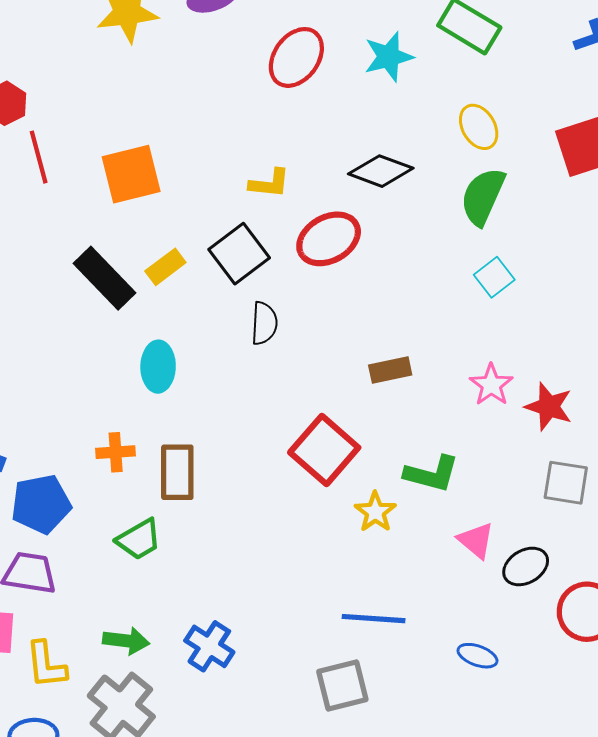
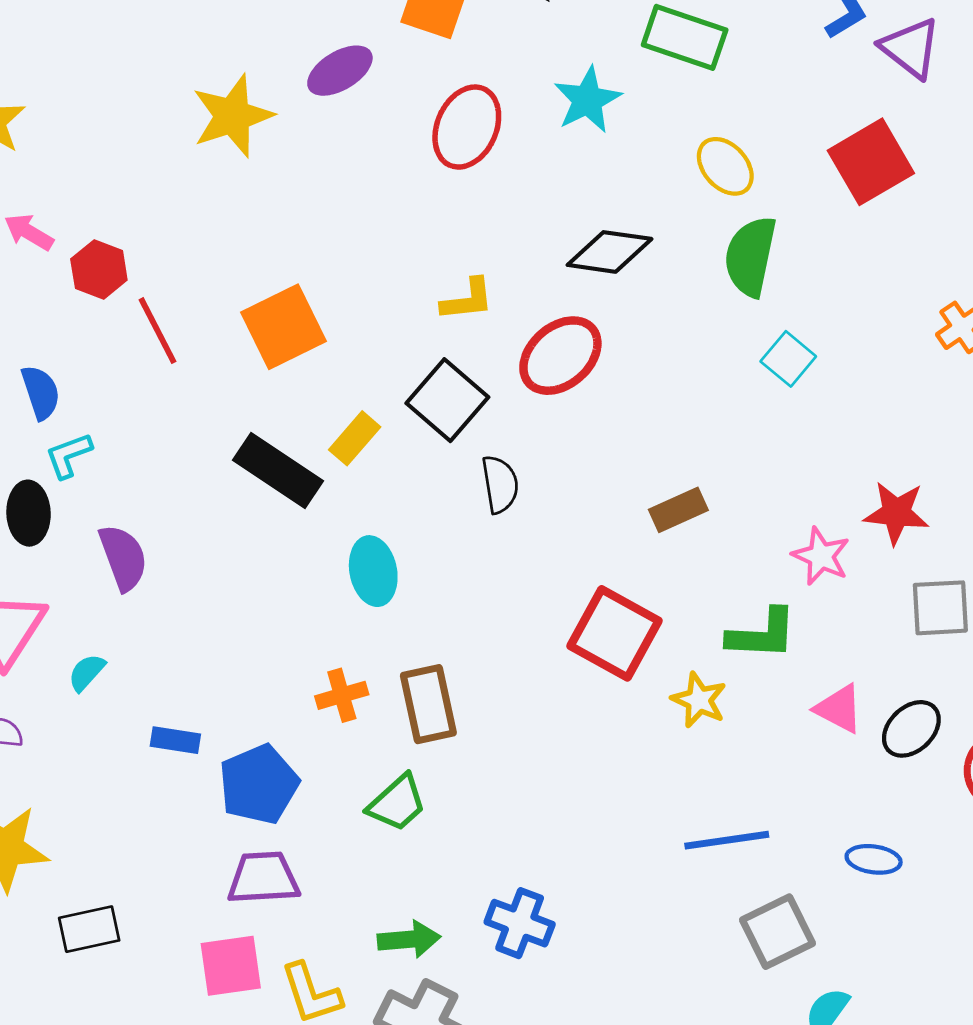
pink star: (491, 385) -> (821, 556), moved
gray square: (342, 685) -> (777, 932), moved

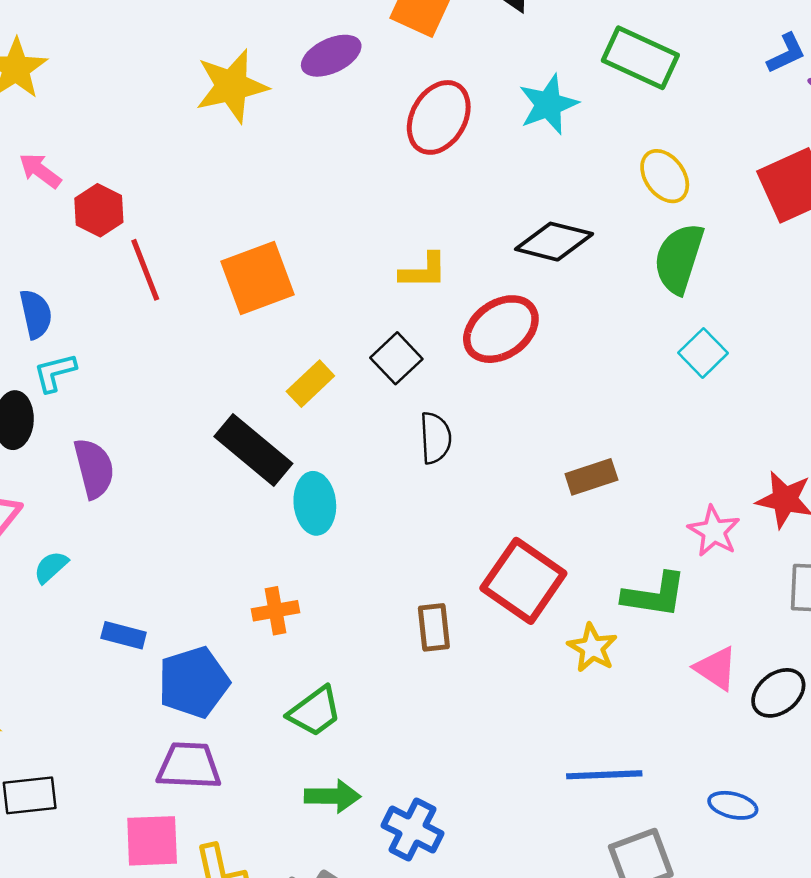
black square: (447, 400) -> (396, 358), size x0.7
black rectangle: (278, 471) -> (253, 450), moved
brown rectangle: (428, 704) -> (434, 627), moved, size x0.7
green arrow: (409, 939) -> (333, 796), moved

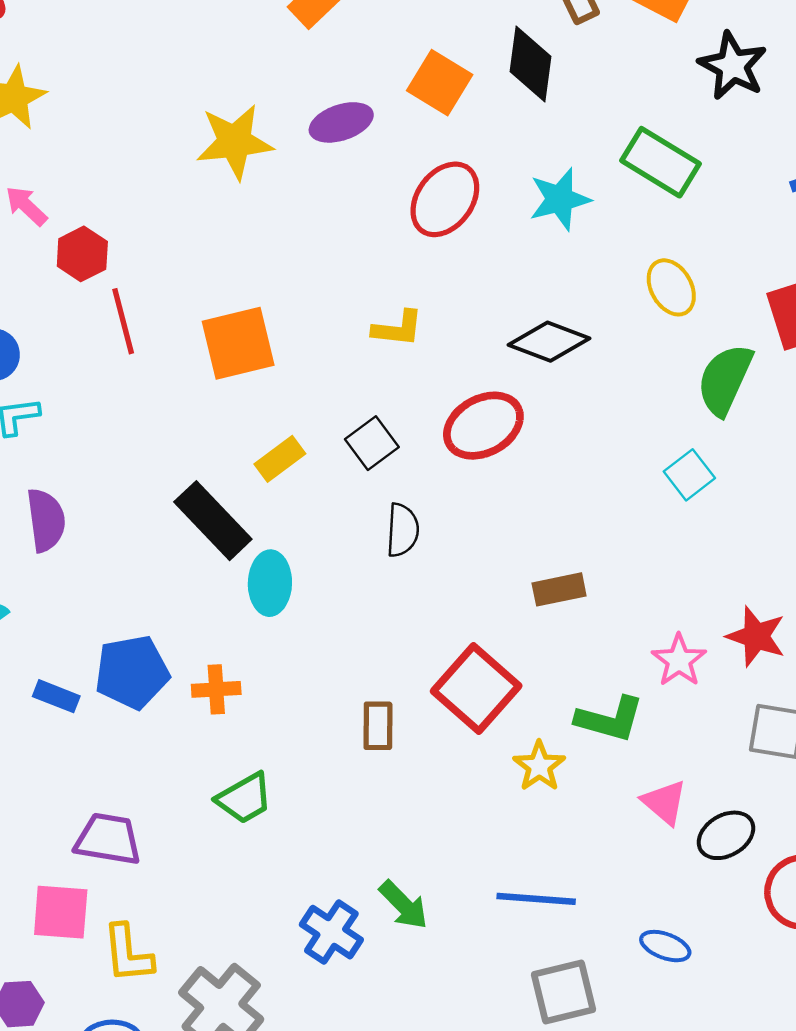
green semicircle: (679, 258) -> (725, 380), moved
yellow L-shape: (423, 271) -> (398, 329), moved
blue pentagon: (194, 682) -> (132, 672), moved
green arrow: (333, 796) -> (404, 905), moved, turned 38

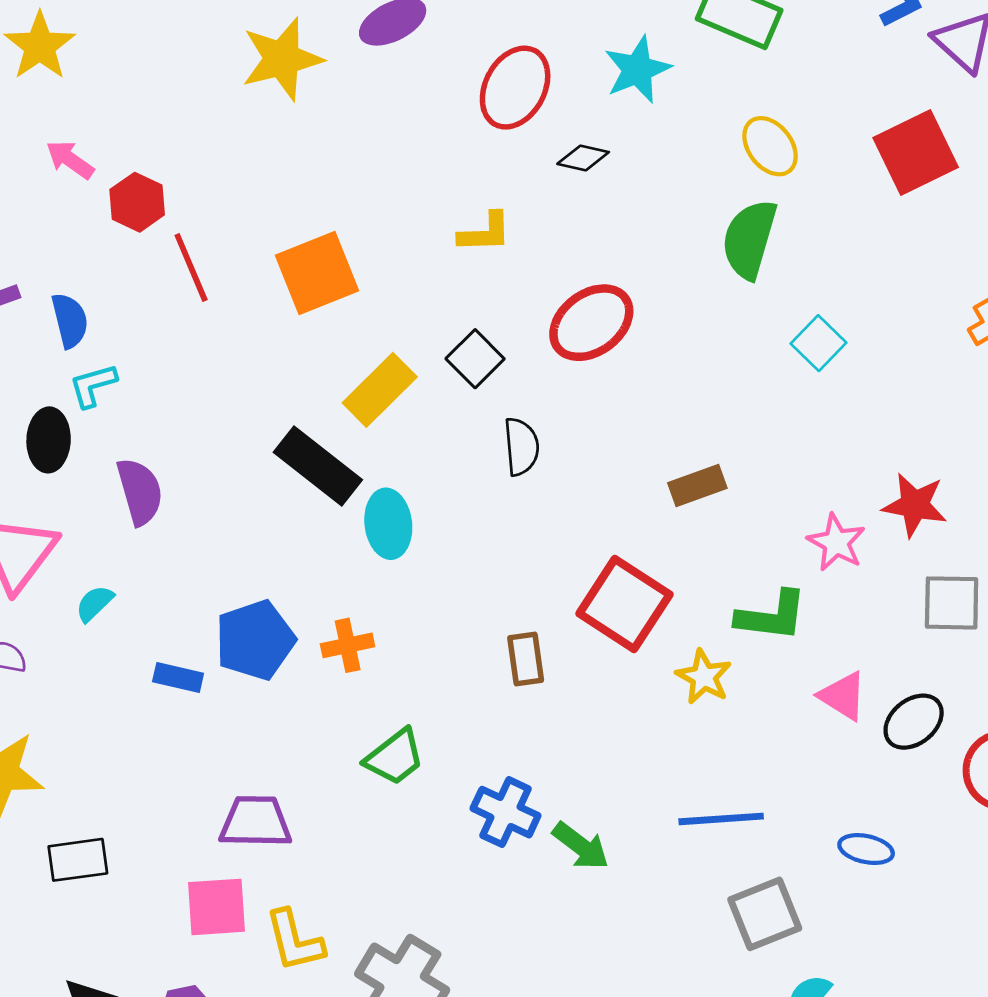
black diamond: (549, 342) -> (583, 158), moved, size x0.6
green semicircle: (725, 380) -> (749, 239), moved
yellow rectangle: (280, 459) -> (380, 390), size x1.4
blue cross: (331, 932) -> (506, 812), moved

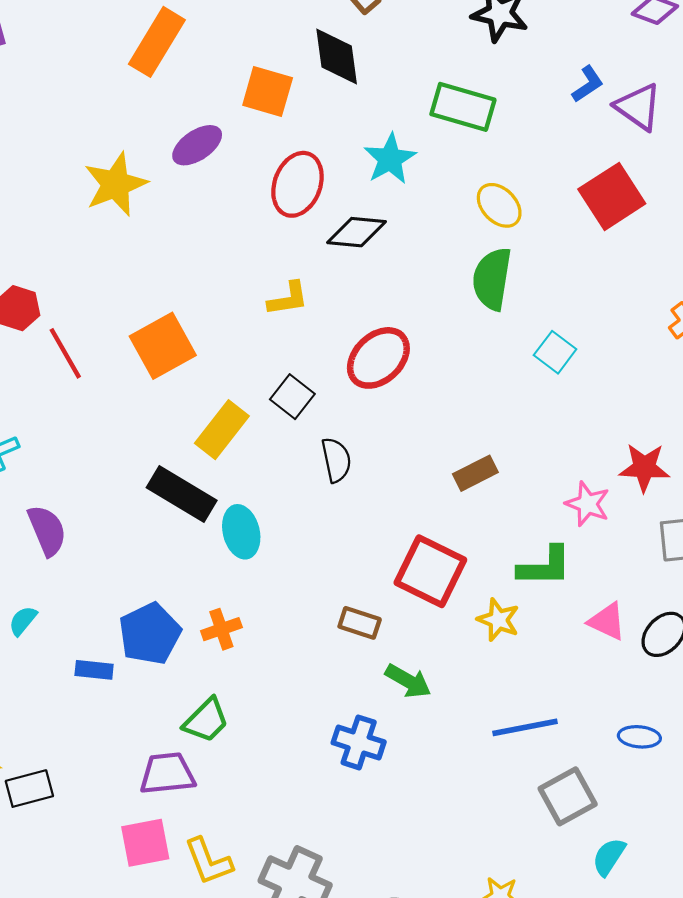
black diamond: (583, 158) -> (356, 232), size x1.5
brown rectangle: (526, 659) -> (360, 623), turned -57
green trapezoid: (395, 757) -> (206, 720), moved
green arrow: (581, 846) -> (408, 681), moved
black rectangle: (78, 860) -> (29, 789), moved

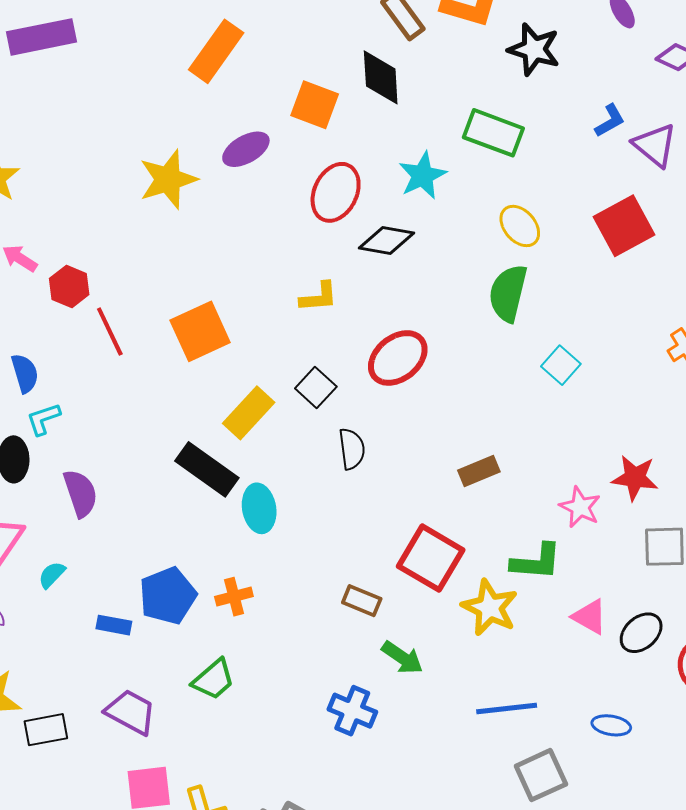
yellow star: (498, 620) -> (490, 608), size x1.4
purple trapezoid: (167, 774) -> (131, 712), moved, turned 30

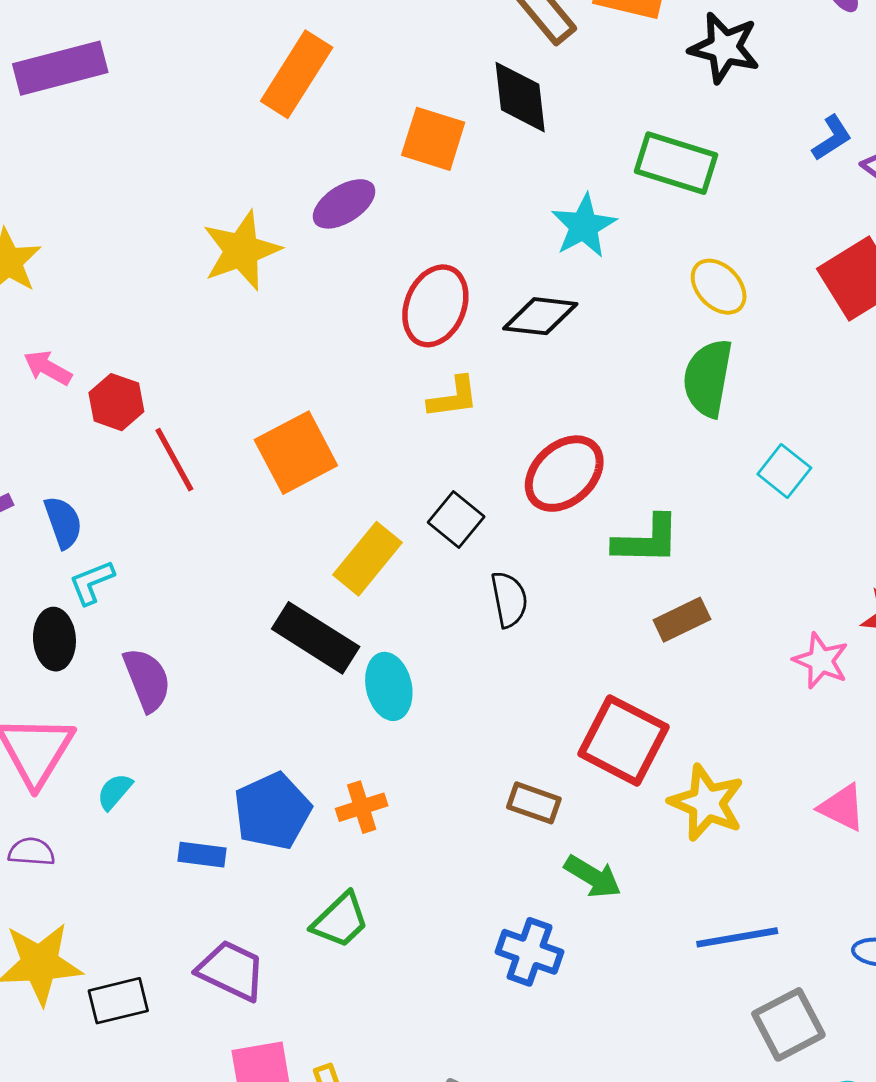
red ellipse: (336, 192) -> (435, 306), moved
green L-shape: (536, 562) -> (647, 540), moved

